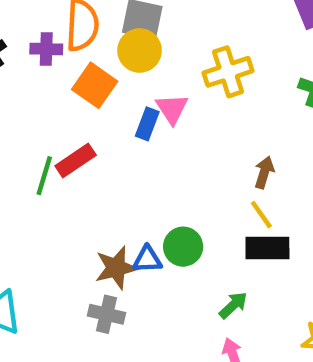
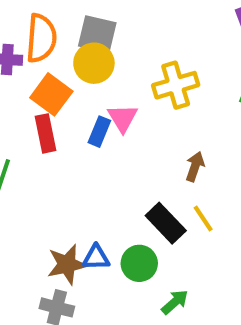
red rectangle: (76, 161) -> (46, 133), moved, turned -69
brown arrow: (264, 172) -> (195, 167), moved
green circle: (183, 247) -> (139, 263), moved
black rectangle: (267, 248) -> (166, 223), moved, turned 45

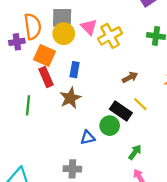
pink triangle: (123, 118) -> (89, 27), moved
brown arrow: (195, 167) -> (130, 77), turned 56
green circle: (139, 263) -> (110, 126), moved
brown star: (67, 264) -> (70, 98), moved

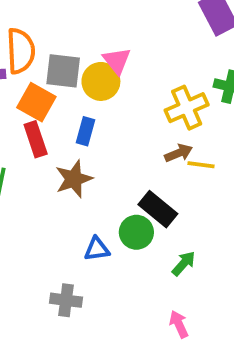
gray square: (62, 18) -> (63, 71), moved
yellow circle: (64, 34) -> (101, 81), moved
yellow cross: (110, 36) -> (187, 108), moved
yellow line: (140, 104) -> (201, 165), moved, turned -42
green arrow: (135, 152) -> (184, 263), moved

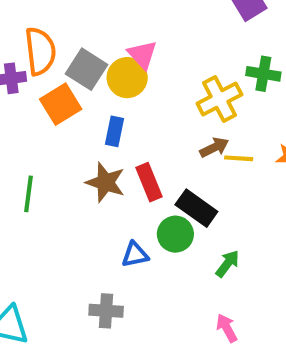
gray square: (63, 71) -> (86, 69), turned 30
orange square: (36, 102) -> (61, 104), turned 33
red rectangle: (36, 139) -> (149, 182), moved
brown star: (74, 179) -> (105, 182), turned -30

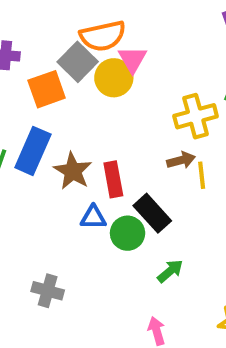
orange semicircle: (40, 51) -> (103, 36), moved, turned 72
blue rectangle: (114, 131) -> (33, 151), moved, size x1.6
yellow line: (239, 158) -> (202, 175), turned 68
blue triangle: (135, 255) -> (93, 217), moved

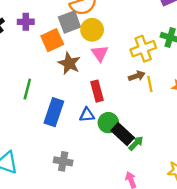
pink triangle: (133, 59) -> (100, 53), moved
gray square: (78, 62) -> (69, 22), turned 30
blue rectangle: (33, 151) -> (54, 112), moved
brown star: (73, 171) -> (69, 63), moved
black rectangle: (152, 213) -> (123, 134), moved

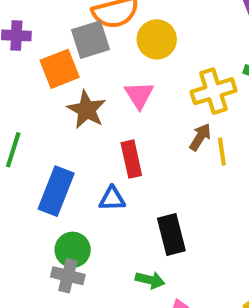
yellow circle: (92, 30) -> (157, 39), moved
brown arrow: (137, 76) -> (200, 137), turned -42
green circle: (108, 123) -> (73, 250), moved
black rectangle: (123, 134) -> (171, 234), turned 30
green arrow: (136, 143) -> (150, 280), moved, turned 56

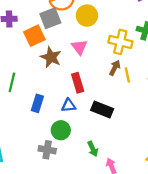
yellow cross: (213, 91) -> (120, 42), turned 35
blue rectangle: (56, 191) -> (37, 103), size x0.7
black rectangle: (171, 234) -> (102, 109), moved, turned -50
green circle: (73, 250) -> (61, 130), moved
green arrow: (150, 280) -> (93, 149), turned 56

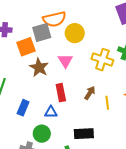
brown arrow: (115, 68) -> (90, 93), moved
yellow line: (127, 75) -> (107, 103), moved
black rectangle: (102, 109) -> (84, 134), moved, turned -30

